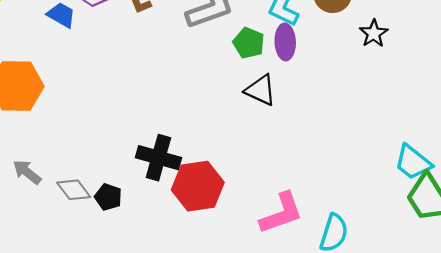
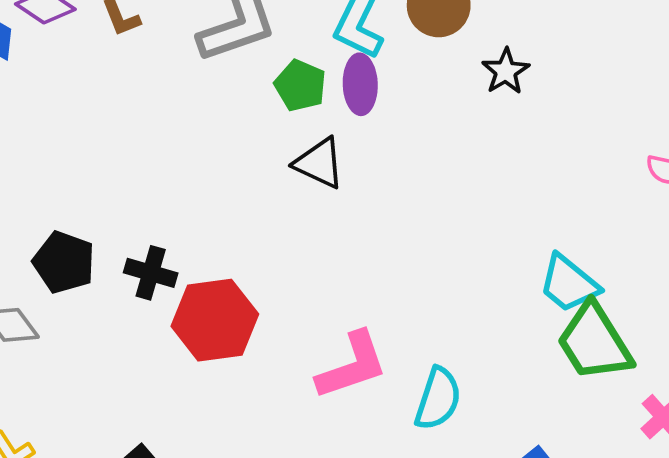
black cross: (158, 158) -> (151, 273), size x0.7
black pentagon: (108, 197) -> (64, 262), moved, size x1.4

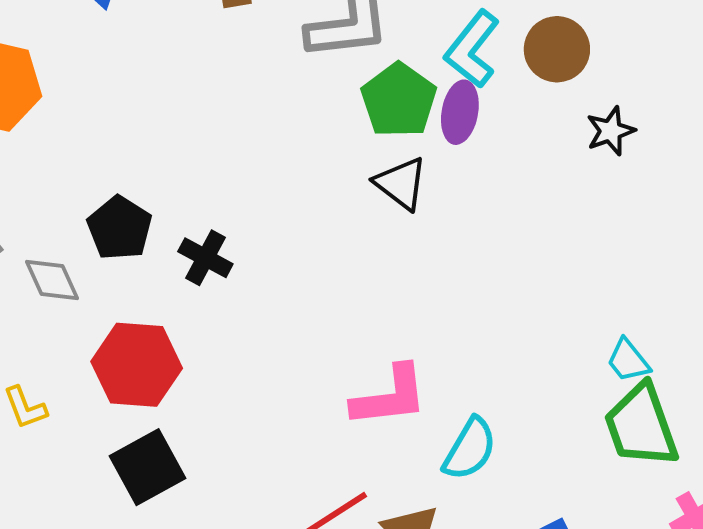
green pentagon: (300, 85) -> (399, 100), size x1.4
cyan trapezoid: (569, 283) -> (628, 361), size x0.7
red hexagon: (215, 320) -> (137, 365), moved

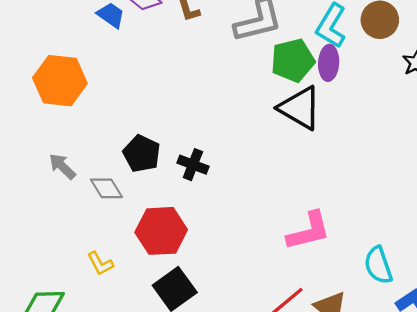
green pentagon: (399, 100) -> (293, 60), turned 30
black triangle: (401, 183) -> (300, 108), size x1.4
cyan semicircle: (470, 449) -> (378, 265), moved, turned 138

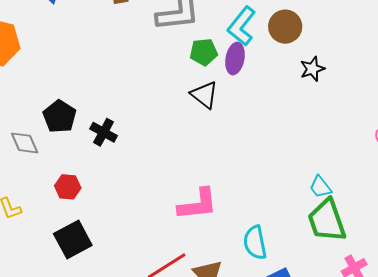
green pentagon: (293, 60) -> (204, 52), size x0.7
black triangle: (300, 108) -> (204, 95), size x0.7
red hexagon: (161, 231) -> (68, 187), size x0.6

